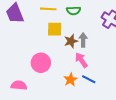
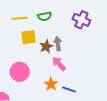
blue line: (89, 79) -> (69, 90), moved

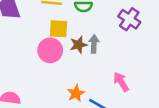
pink arrow: (59, 64) -> (121, 82), moved
pink circle: (20, 72) -> (50, 50), moved

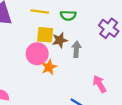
brown star: (79, 45) -> (60, 40), moved
orange star: (76, 93) -> (49, 67), moved

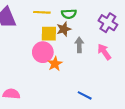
brown star: (60, 40) -> (64, 29), moved
pink arrow: (100, 84) -> (104, 52), moved

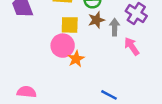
brown star: (64, 29) -> (96, 20), moved
gray arrow: (79, 45) -> (115, 27), moved

